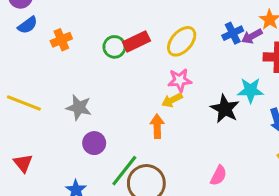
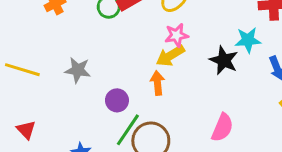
yellow arrow: (172, 100) -> (170, 56), size x1.4
purple circle: (94, 143) -> (117, 100), moved
pink semicircle: (218, 175) -> (222, 128), size x1.4

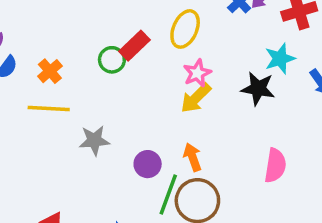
yellow line: (22, 70) -> (49, 109), moved
orange arrow: (157, 83) -> (192, 157), moved

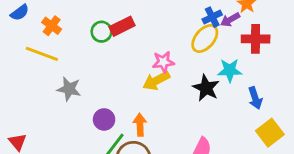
yellow ellipse: (185, 29) -> (205, 38), moved
orange cross: (50, 71) -> (52, 26), turned -30

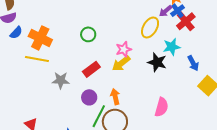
blue cross: (212, 17) -> (178, 11), moved
orange cross: (52, 26) -> (40, 38), size x1.6
red rectangle: (122, 26) -> (91, 69), moved
green circle: (102, 32) -> (88, 34), moved
red cross: (256, 39) -> (186, 21), turned -30

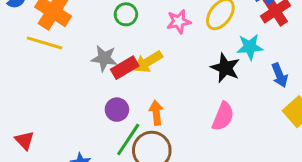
pink star: (124, 49) -> (179, 22), moved
yellow arrow: (121, 63) -> (148, 62), moved
gray star: (61, 80) -> (104, 58), moved
pink semicircle: (162, 107) -> (223, 116), moved

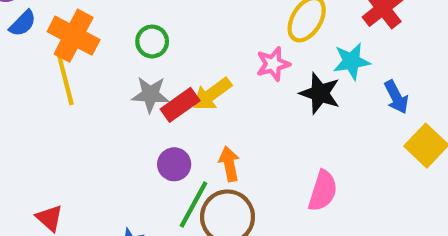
green circle: (126, 14) -> (152, 41), moved
pink star: (179, 22) -> (273, 64), moved
yellow line: (44, 43) -> (65, 80), turned 64
pink semicircle: (223, 116) -> (323, 191), moved

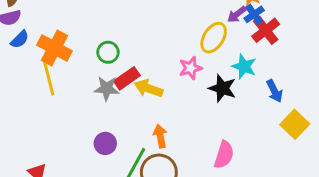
cyan star: (352, 61) -> (244, 67), turned 30
yellow arrow: (212, 94) -> (149, 88), turned 56
red rectangle: (180, 105) -> (127, 78), moved
purple circle: (174, 164) -> (105, 143), moved

